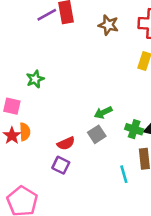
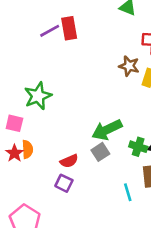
brown star: (108, 25) -> (129, 66), moved
green star: (35, 79) -> (38, 96), size x1.5
green arrow: (103, 112) -> (107, 130), size x1.6

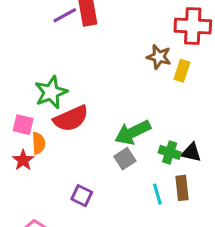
orange semicircle: (27, 149) -> (39, 143), moved
red semicircle: (69, 161) -> (71, 119), moved, size x1.6
cyan line: (128, 192) -> (157, 194), moved

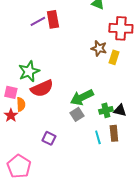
green cross: (170, 152) -> (106, 110), turned -32

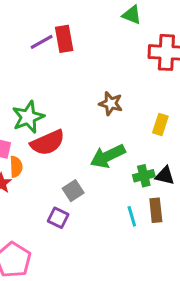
brown star: (99, 48) -> (111, 104), moved
yellow rectangle: (114, 57) -> (160, 125), moved
gray square: (77, 114) -> (73, 191), moved

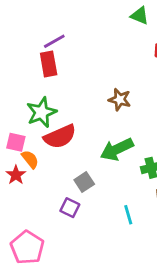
red rectangle: (64, 39) -> (49, 64), moved
orange semicircle: (16, 167) -> (30, 159), turned -36
cyan line: (132, 216) -> (128, 215), moved

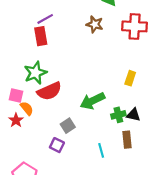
brown star: (120, 100) -> (95, 24), moved

